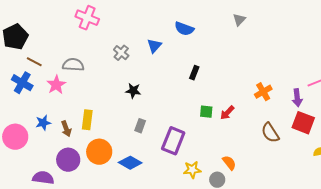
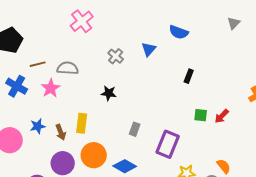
pink cross: (87, 18) -> (82, 21), turned 30
brown line: (34, 62) -> (38, 64), moved, turned -42
black star: (133, 91) -> (109, 93), moved

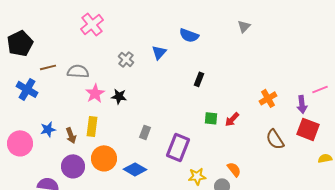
pink star: (51, 88) -> (95, 93), moved

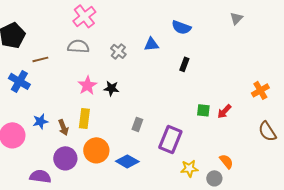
blue triangle: (159, 52) -> (151, 44), turned 42
gray semicircle: (78, 71) -> (78, 46), moved
black rectangle: (199, 79) -> (184, 64), moved

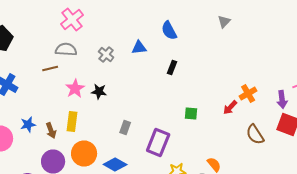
blue semicircle: (181, 27) -> (169, 30), turned 42
brown line: (40, 59) -> (50, 68), moved
red arrow: (224, 111) -> (230, 108), moved

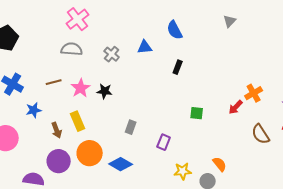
brown line: (50, 68) -> (54, 82), moved
yellow rectangle: (72, 122) -> (78, 121), turned -30
blue star: (28, 124) -> (34, 110), moved
purple rectangle: (158, 142) -> (164, 142), size x0.6

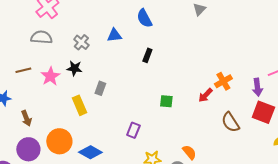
black star: (105, 91) -> (74, 68), moved
yellow rectangle: (78, 121) -> (79, 105), moved
gray rectangle: (131, 127) -> (100, 88), moved

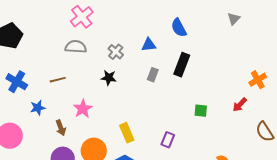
black rectangle: (147, 55) -> (182, 65), size x1.6
pink star: (50, 76) -> (83, 109), moved
orange cross: (223, 81) -> (258, 80), moved
gray rectangle: (100, 88) -> (153, 75), moved
yellow rectangle: (79, 105) -> (127, 133), moved

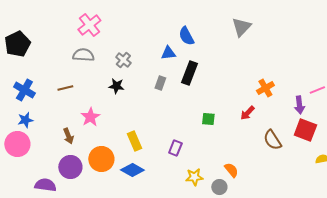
gray triangle: (234, 19) -> (241, 27), size x1.5
blue triangle: (149, 45) -> (168, 53), moved
blue star: (38, 108) -> (25, 120), moved

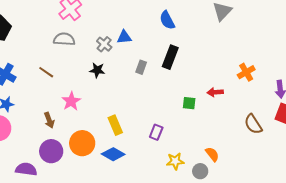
blue triangle: (168, 53) -> (124, 37), moved
brown line: (65, 88) -> (46, 72), turned 49
red arrow: (247, 113) -> (215, 92), moved, turned 42

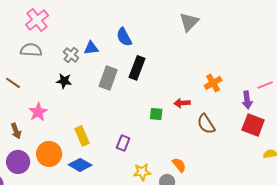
blue semicircle: (167, 20) -> (124, 37), moved
gray rectangle: (141, 67) -> (108, 78), size x1.6
brown semicircle: (253, 124) -> (206, 124), moved

